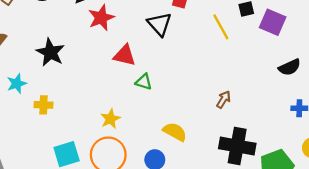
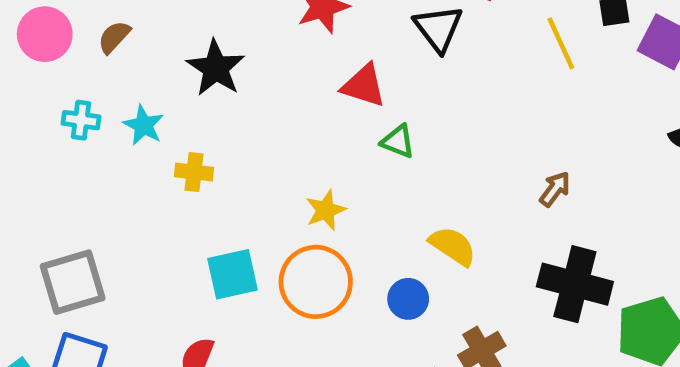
cyan star: (17, 84) -> (143, 125), turned -30

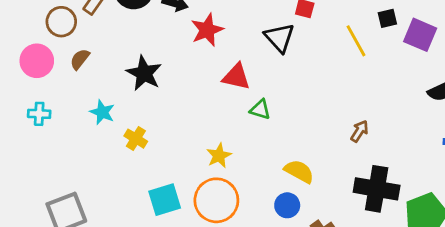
cyan cross: (81, 120) -> (39, 114), moved
yellow cross: (194, 172) -> (136, 139), turned 30
blue circle: (408, 299) -> (287, 205), moved

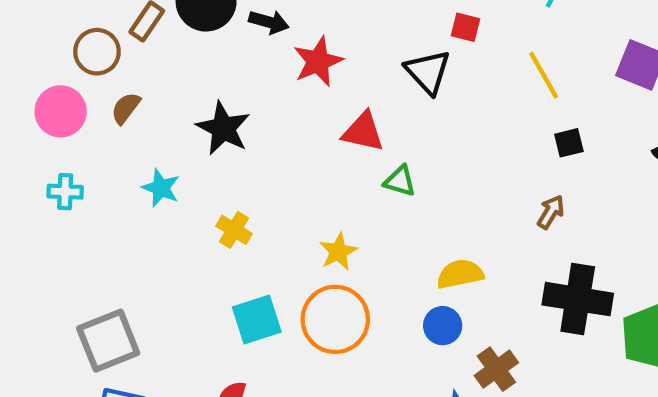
black square: (387, 18) -> (569, 143), moved
yellow cross: (136, 139) -> (234, 230), moved
yellow semicircle: (299, 171) -> (460, 274), turned -40

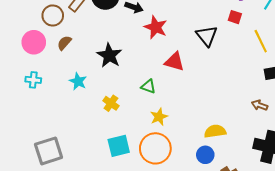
red square: (466, 27) -> (235, 17), moved
red star: (318, 61) -> (156, 27), turned -30
green triangle: (400, 181) -> (148, 86), moved
brown arrow: (551, 212) -> (260, 105), turned -105

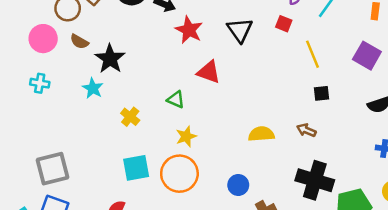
black triangle: (207, 36) -> (240, 30), moved
brown semicircle: (64, 43) -> (79, 42), turned -105
black star: (109, 55) -> (110, 59), moved
yellow semicircle: (215, 131) -> (261, 134), moved

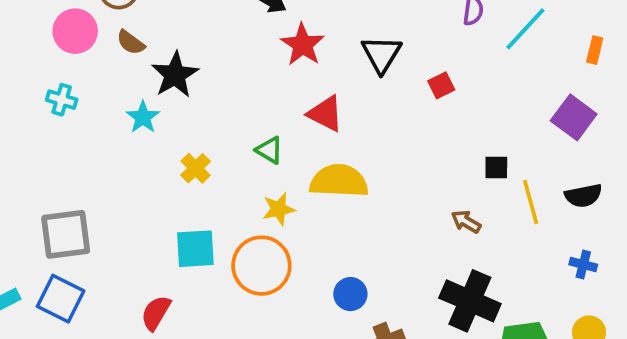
red square: (284, 24) -> (441, 85), moved, turned 35
yellow line: (312, 54) -> (531, 202), moved
yellow semicircle: (261, 134) -> (339, 181), moved, size x1.4

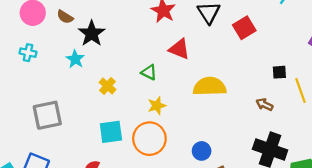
red square: (441, 85) -> (244, 28), size x1.5
yellow semicircle: (339, 181) -> (210, 87), moved
gray square: (66, 234) -> (47, 115), moved

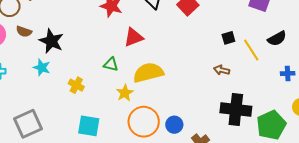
red triangle: (179, 49) -> (134, 37), turned -30
yellow semicircle: (210, 87) -> (148, 73), moved
cyan square: (111, 132) -> (89, 126), turned 30
orange circle: (149, 139) -> (144, 122), moved

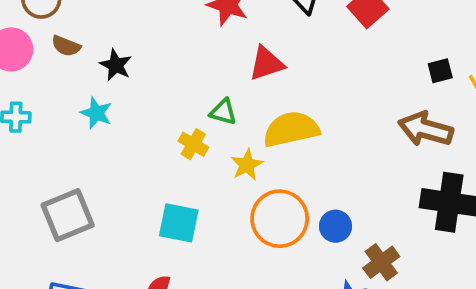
black star: (51, 41) -> (116, 65), size x0.7
brown arrow: (222, 70) -> (426, 129), size x1.8
yellow cross: (76, 85) -> (193, 144), moved

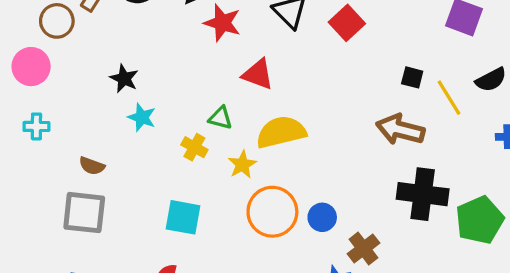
brown semicircle: (66, 46) -> (92, 166), moved
red triangle: (266, 64) -> (258, 74), turned 40
black square: (440, 71) -> (412, 77), turned 30
cyan star: (96, 113) -> (142, 117), moved
gray square: (68, 215) -> (84, 213), turned 30

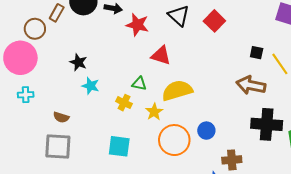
pink circle: (31, 67) -> (20, 58), size x1.4
blue circle: (322, 217) -> (206, 131), moved
brown cross: (363, 248) -> (232, 160), turned 36

